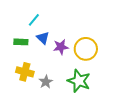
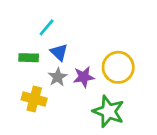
purple star: (61, 47) -> (84, 77), moved
gray star: (46, 82) -> (58, 77), moved

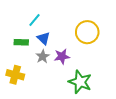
yellow circle: (118, 67) -> (87, 32), moved
yellow cross: (34, 99) -> (15, 75), moved

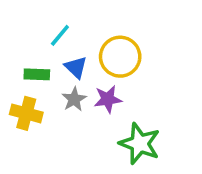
yellow circle: (87, 32) -> (120, 57), moved
yellow cross: (15, 75) -> (26, 113), moved

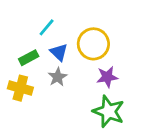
green rectangle: (37, 74) -> (29, 58), turned -30
purple star: (108, 99) -> (107, 77), moved

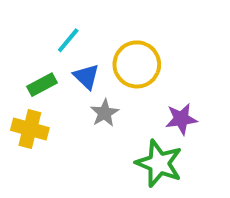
gray star: (58, 77) -> (105, 113), moved
purple star: (107, 77) -> (181, 119), moved

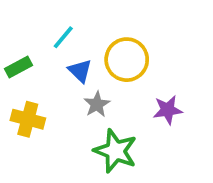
green rectangle: (42, 85) -> (19, 67), moved
green star: (159, 163) -> (115, 151), moved

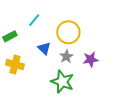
blue triangle: (80, 71) -> (44, 48), moved
gray star: (97, 104) -> (66, 56), moved

